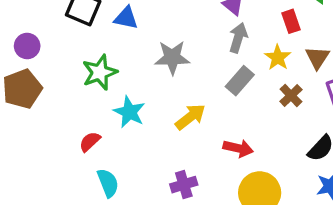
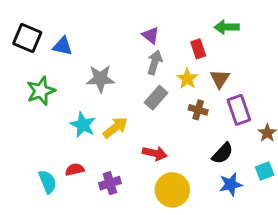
brown cross: (291, 95) -> (198, 110), turned -30
cyan star: (129, 112) -> (83, 125), moved
red semicircle: (90, 142) -> (75, 170), moved, turned 30

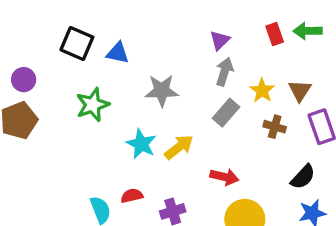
purple triangle: (151, 35) -> (220, 40), turned 36
red rectangle: (198, 49) -> (275, 34), moved

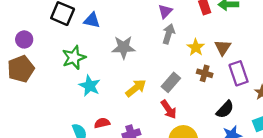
gray rectangle: (226, 113) -> (171, 82), moved
cyan star: (141, 144) -> (90, 86), moved
red arrow: (224, 177) -> (169, 109), turned 42

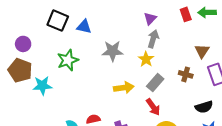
yellow star: (196, 47) -> (146, 59), moved
brown pentagon: (21, 69) -> (20, 70), turned -30
cyan star: (90, 86) -> (42, 86), moved, turned -30
yellow arrow: (136, 88) -> (124, 88), turned 30
black semicircle: (225, 109) -> (204, 107), turned 30

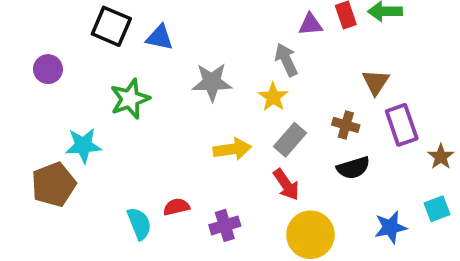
purple triangle: (150, 19) -> (310, 24), moved, turned 40
gray arrow: (153, 39) -> (286, 60), turned -42
brown pentagon: (20, 70) -> (54, 185), moved, turned 30
black semicircle: (204, 107) -> (353, 168), moved

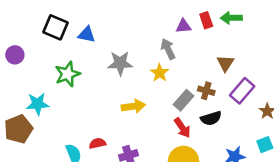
purple rectangle: (402, 125) -> (242, 91), turned 60
gray rectangle: (290, 140) -> (184, 100), moved
red arrow: (286, 185) -> (182, 128), moved

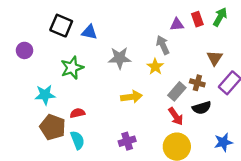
green arrow: (231, 18) -> (220, 17), turned 120
brown pentagon: (18, 129) -> (53, 127), moved, turned -30
red semicircle: (97, 143) -> (77, 113), moved

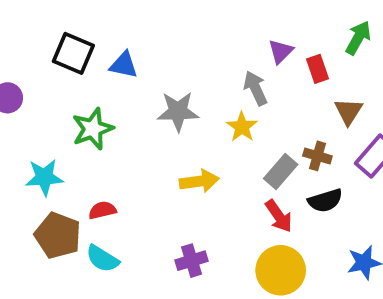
red rectangle: (197, 19) -> (317, 69), moved
purple triangle: (177, 25) -> (281, 51), turned -40
cyan semicircle: (77, 140) -> (102, 259), turned 144

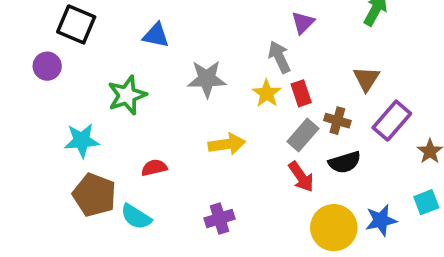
black square: (73, 53) -> (76, 24), moved
red rectangle: (317, 69) -> (301, 93), moved
red semicircle: (102, 210) -> (154, 168), moved
yellow circle: (281, 270) -> (334, 228), moved

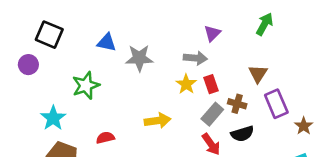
gray arrow: (279, 57) -> (195, 58), turned 120
gray star: (207, 79) -> (139, 58), moved
purple rectangle: (392, 121) -> (276, 104), turned -64
cyan star: (82, 141) -> (53, 118), turned -30

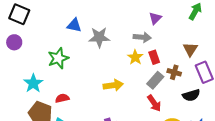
black square: (49, 35) -> (19, 14), moved
black semicircle: (242, 134) -> (191, 95), moved
red semicircle: (105, 138) -> (62, 98), moved

